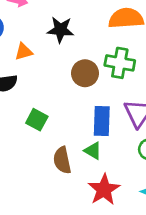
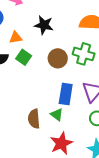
green square: (37, 120) -> (24, 57), moved

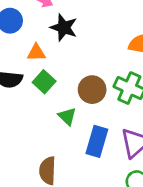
black star: (44, 25) -> (64, 28), moved
green triangle: (57, 114) -> (67, 116), moved

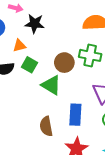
green triangle: (67, 116) -> (51, 85), size x1.5
blue rectangle: (97, 141) -> (75, 115), moved

